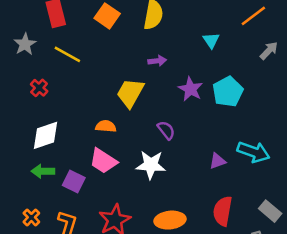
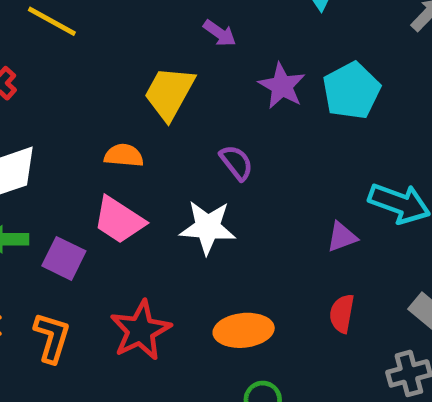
purple arrow: (157, 61) -> (220, 33), turned 42
purple triangle: (218, 161) -> (342, 237), moved
red semicircle: (223, 211) -> (342, 314), size x0.7

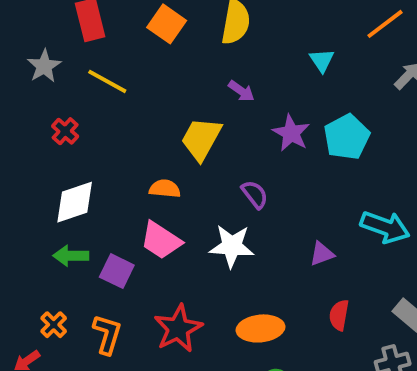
purple triangle: (342, 237) -> (322, 254), moved

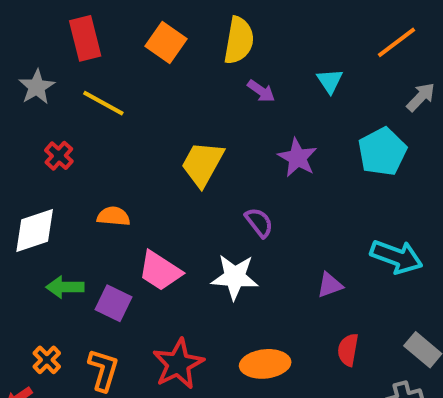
purple arrow: (241, 91) -> (261, 91), moved
cyan pentagon: (347, 137) -> (382, 152), moved
orange semicircle: (165, 189) -> (113, 216), moved
white diamond: (75, 202) -> (35, 230), moved

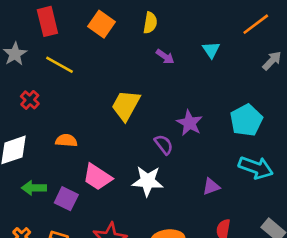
yellow semicircle: (239, 40) -> (150, 23), size x0.7
cyan pentagon: (382, 152) -> (246, 120), moved
purple star: (297, 158) -> (189, 123), moved

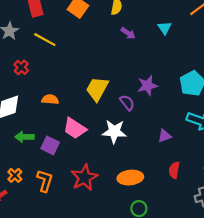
yellow trapezoid: (126, 105) -> (97, 89), moved
purple star: (189, 123) -> (147, 86), turned 30

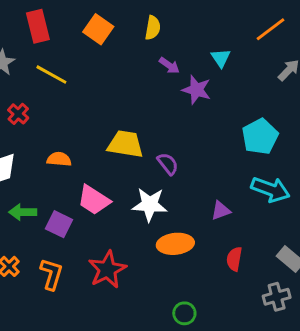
purple star: (147, 86) -> (197, 90), moved, turned 30
yellow trapezoid: (97, 89) -> (125, 144), turned 70
orange ellipse: (130, 178) -> (175, 244), moved

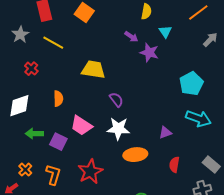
yellow semicircle: (153, 28) -> (146, 12), moved
yellow trapezoid: (125, 144) -> (93, 70), moved
orange semicircle: (59, 159) -> (58, 99), turned 84
purple semicircle: (168, 164) -> (116, 100), moved

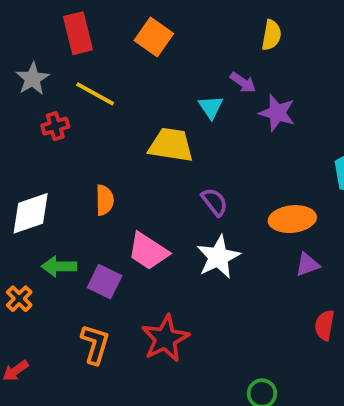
cyan triangle: (165, 32) -> (211, 107), moved
red cross: (31, 69) -> (55, 126), moved, turned 32
white star: (118, 129) -> (218, 257), turned -30
orange ellipse: (135, 155) -> (292, 219), moved
orange cross: (25, 170) -> (19, 299), moved

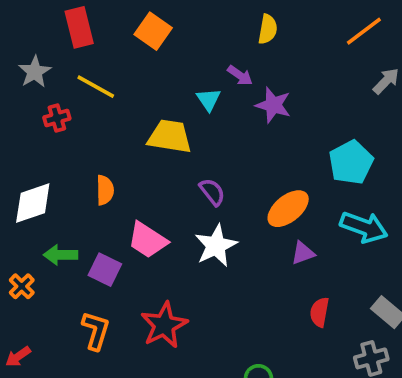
orange ellipse: (292, 219) -> (288, 209), turned -33

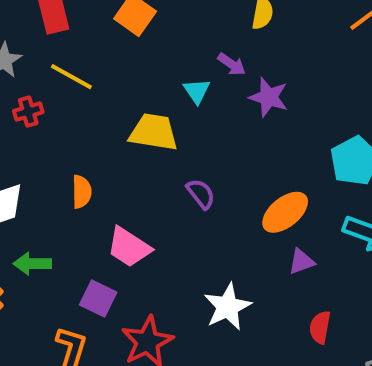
white star: (216, 246) -> (228, 307), moved
purple square: (105, 270) -> (98, 299), moved

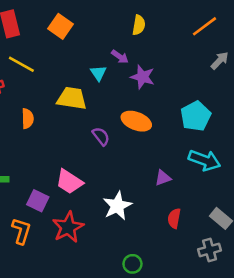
orange semicircle: (82, 192) -> (28, 119), moved
orange ellipse: (285, 212) -> (136, 121), moved, turned 60
pink trapezoid: (129, 247) -> (69, 182), moved

